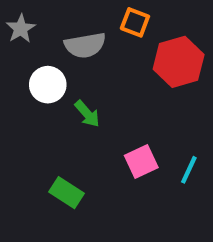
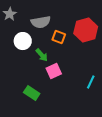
orange square: (135, 22) -> (59, 37), moved
pink square: (141, 161) -> (54, 71), moved

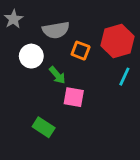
pink square: (54, 71) -> (74, 97), turned 35
cyan line: (91, 82) -> (124, 77), moved

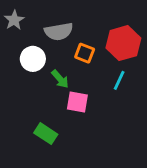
cyan line: (124, 77) -> (119, 80), moved

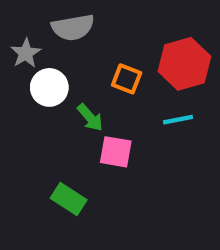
gray star: (14, 20) -> (26, 53), moved
gray semicircle: (59, 32) -> (73, 27), moved
cyan line: (119, 80) -> (178, 120), turned 54

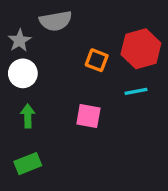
white circle: (49, 87) -> (23, 73), moved
green arrow: (90, 117) -> (28, 116), moved, turned -140
green rectangle: (69, 199) -> (28, 164), moved, turned -55

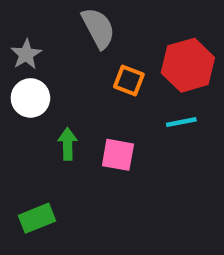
gray semicircle: (56, 21) -> (98, 28), moved, turned -108
green arrow: (28, 116) -> (68, 144), moved

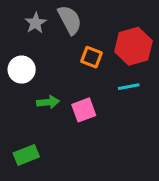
gray star: (26, 54) -> (36, 23), moved
green arrow: (68, 144) -> (48, 102), turned 85
pink square: (118, 155) -> (84, 110), turned -30

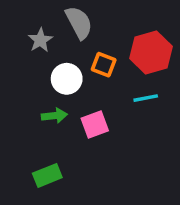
gray star: (36, 23) -> (40, 40), moved
white circle: (22, 70) -> (67, 79), moved
green rectangle: (26, 155) -> (47, 175), moved

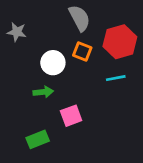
gray semicircle: (79, 23) -> (79, 18), moved
gray star: (40, 40) -> (17, 32), moved, turned -30
pink square: (95, 124) -> (71, 116), moved

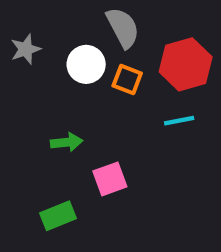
gray star: (17, 32) -> (26, 49), turned -30
white circle: (53, 63) -> (86, 64), moved

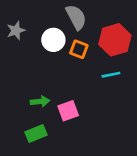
green arrow: (67, 142) -> (40, 101), moved

